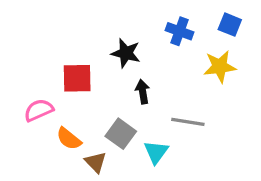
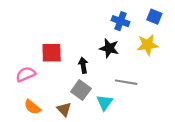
black star: (126, 53) -> (109, 48), moved
black arrow: (143, 92) -> (83, 65), moved
orange semicircle: (69, 139) -> (32, 107), moved

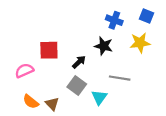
black arrow: (83, 65) -> (79, 62), turned 56
brown triangle: (64, 109) -> (52, 104), moved

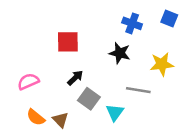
yellow star: (140, 43) -> (162, 64), moved
red square: (49, 50) -> (68, 42), moved
black arrow: (79, 62) -> (75, 78), moved

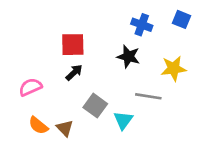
black arrow: (75, 78) -> (74, 72), moved

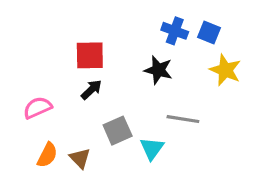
blue square: (182, 19) -> (209, 32), moved
yellow star: (174, 68) -> (225, 70), moved, turned 30
gray square: (95, 106) -> (118, 131), turned 30
orange semicircle: (38, 125) -> (47, 155), turned -102

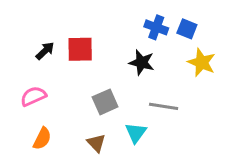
black arrow: (91, 90) -> (45, 51), moved
gray square: (118, 131) -> (105, 102), moved
brown triangle: (80, 158) -> (96, 143), moved

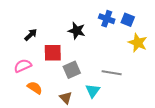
red square: (80, 49) -> (53, 53), moved
black star: (142, 62) -> (77, 31), moved
orange semicircle: (42, 139) -> (35, 88), moved, turned -84

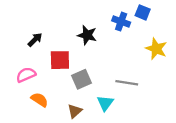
blue square: (128, 20) -> (143, 12), moved
brown triangle: (66, 98) -> (75, 111), turned 32

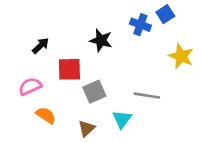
blue square: (143, 12) -> (165, 14), turned 35

